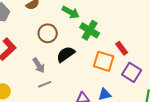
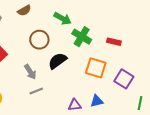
red rectangle: (122, 48) -> (114, 42), moved, turned -40

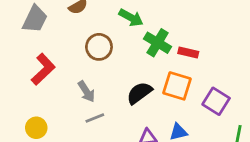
red rectangle: (114, 42) -> (188, 52), moved
black semicircle: (57, 61) -> (139, 93), moved

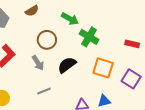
red rectangle: (188, 52) -> (132, 44), moved
gray arrow: (86, 92) -> (38, 63), moved
black semicircle: (139, 93) -> (67, 65), moved

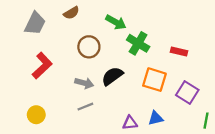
red rectangle: (132, 44) -> (179, 52), moved
gray arrow: (38, 63) -> (84, 83), moved, turned -42

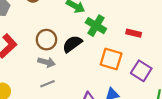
brown circle: (89, 47) -> (46, 40), moved
black semicircle: (112, 76) -> (72, 44), moved

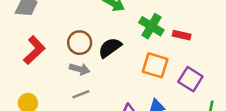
green cross: (96, 26) -> (151, 26), moved

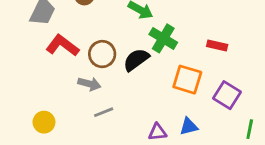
green cross: (151, 26) -> (163, 38), moved
red L-shape: (34, 50) -> (62, 45), moved, turned -100
gray arrow: (80, 69) -> (89, 84), moved

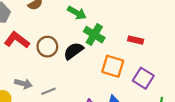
gray arrow: (89, 84) -> (23, 84), moved

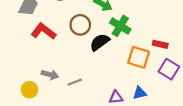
red rectangle: (136, 40) -> (160, 44), moved
brown circle: (47, 47) -> (80, 25), moved

